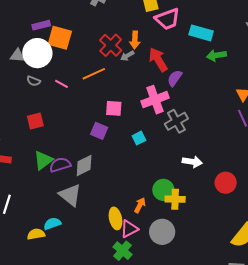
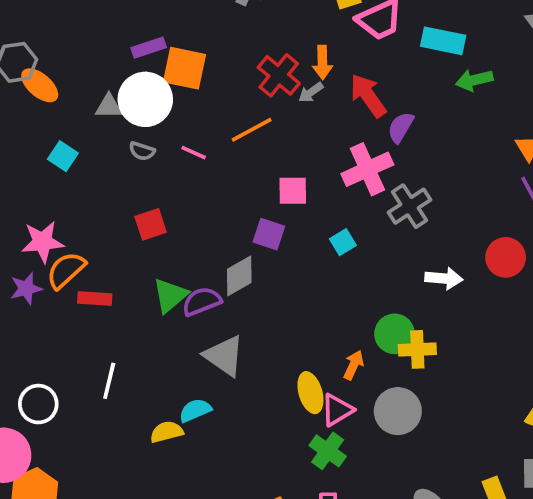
gray diamond: (84, 165) -> (239, 276), moved
red circle: (226, 183) -> (506, 257), moved

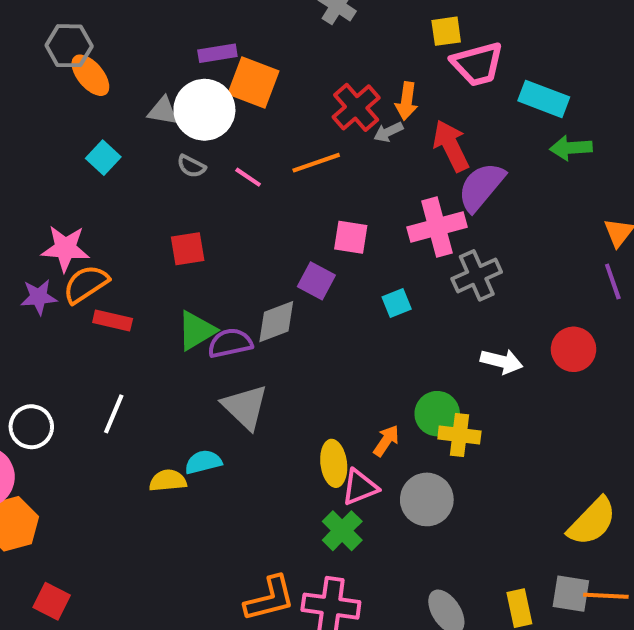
purple semicircle: (401, 127) -> (481, 187), size x1.5

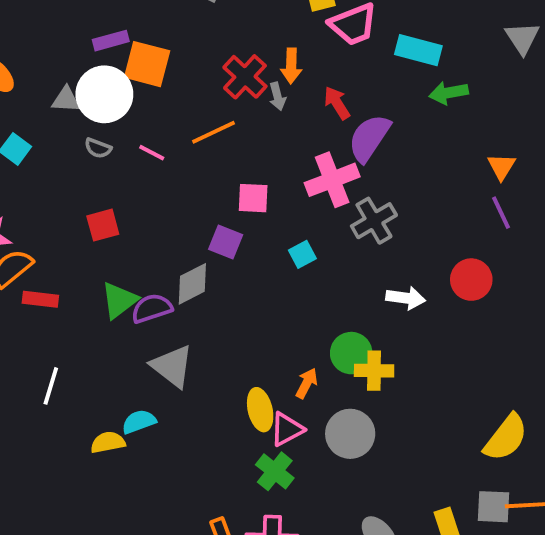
gray arrow: (388, 132) -> (277, 96), turned -72
red arrow: (451, 146) -> (337, 103), size x0.7

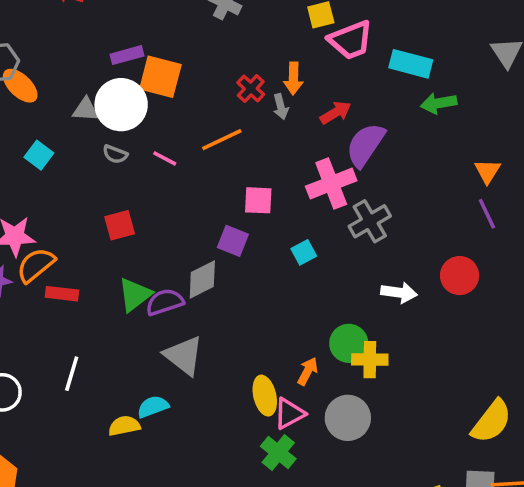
red cross: (245, 77) -> (251, 89), size x0.7
red arrow: (337, 103) -> (336, 113), turned 92

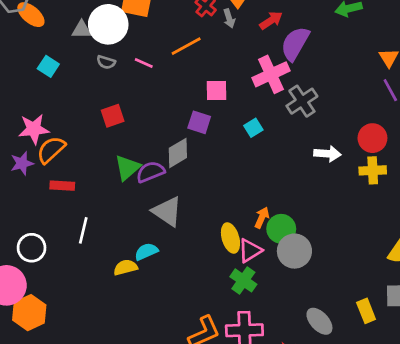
red rectangle: (62, 294) -> (62, 186), moved
green circle: (349, 343) -> (281, 229), moved
yellow cross: (370, 360) -> (373, 170), moved

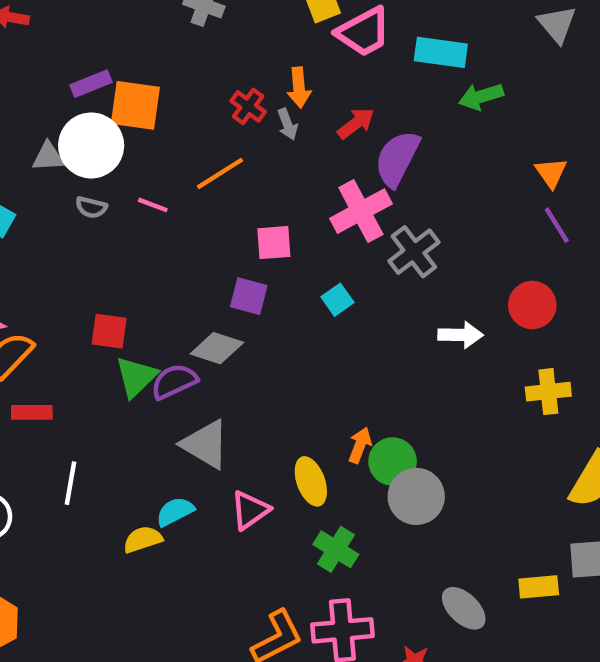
red square: (113, 116) -> (109, 331), moved, turned 30
gray diamond: (178, 153) -> (217, 348), turned 52
yellow cross: (373, 170) -> (548, 392), moved
pink triangle: (250, 251) -> (250, 510), moved
yellow rectangle: (366, 311) -> (539, 587), turned -70

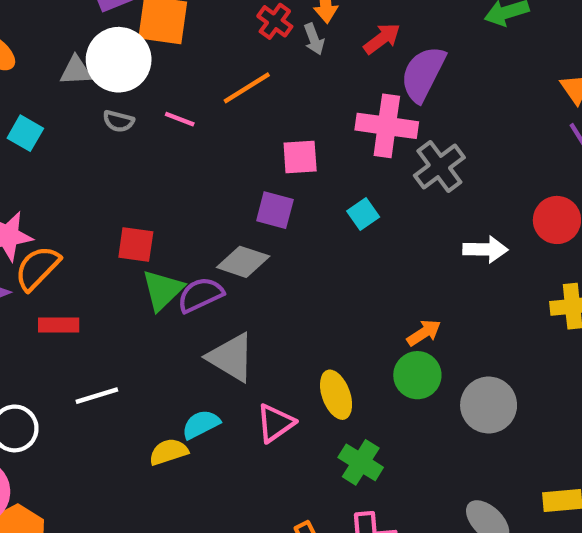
pink cross: (361, 211) -> (387, 126), turned 36
orange arrow: (360, 445) -> (424, 333), moved, turned 36
white line: (70, 483) -> (97, 396), turned 63
gray circle: (416, 496) -> (489, 405), moved

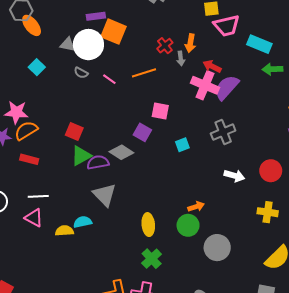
red arrow: (382, 39) -> (212, 66), turned -132
pink cross: (387, 126) -> (205, 85), moved
pink triangle: (275, 423) -> (34, 218), moved, turned 48

